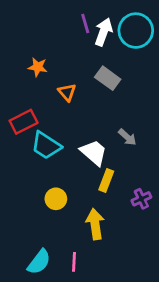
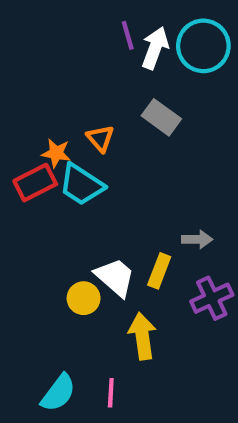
orange star: (38, 67) -> (56, 153), moved
gray arrow: (127, 137) -> (197, 239), moved, turned -42
cyan trapezoid: (46, 146) -> (81, 185), moved
white trapezoid: (94, 153) -> (115, 277), moved
purple cross: (141, 199) -> (212, 298), size x1.4

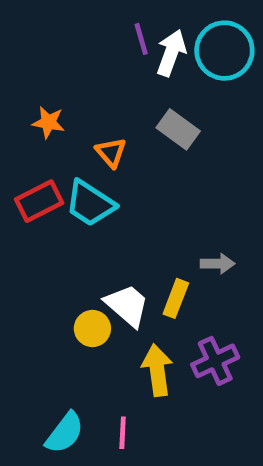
orange star: (56, 153) -> (48, 122), moved
purple cross: (212, 298) -> (215, 361), moved

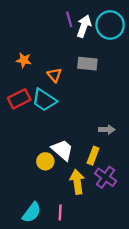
gray rectangle: (178, 129) -> (87, 64), turned -30
yellow rectangle: (176, 298) -> (93, 156), moved
purple cross: (215, 361) -> (106, 177), turned -30

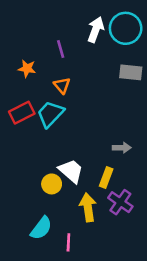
purple line: (69, 19) -> (61, 49), moved
gray rectangle: (87, 64) -> (131, 72), moved
cyan trapezoid: (44, 100) -> (50, 114), turned 100
cyan semicircle: (32, 212) -> (41, 228), moved

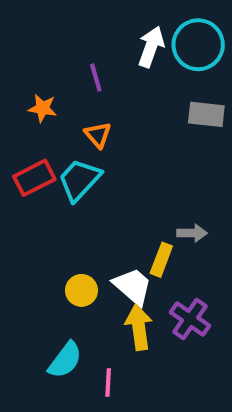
white trapezoid: (71, 171) -> (133, 286), moved
yellow rectangle: (106, 178) -> (161, 260), moved

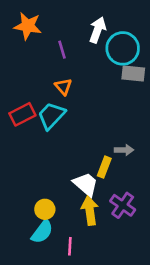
cyan circle: (198, 45) -> (123, 48), moved
orange star: (43, 108) -> (28, 26), moved, size x1.5
yellow circle: (81, 290) -> (45, 209), moved

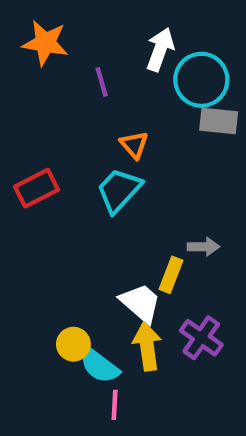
orange triangle: (63, 87) -> (134, 145), moved
cyan trapezoid: (51, 116) -> (119, 190), moved
cyan semicircle: (42, 232) -> (99, 366), moved, turned 90

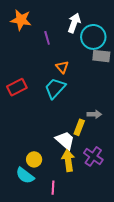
cyan semicircle: (99, 366) -> (25, 176), moved

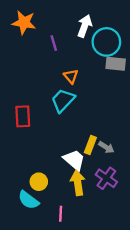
red rectangle: (17, 87) -> (23, 116), moved, turned -66
gray arrow: (94, 114) -> (106, 147), moved, turned 32

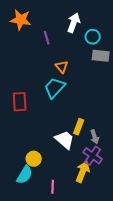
cyan circle: (106, 42) -> (93, 37), size x0.6
gray arrow: (106, 147) -> (95, 137), moved, turned 40
yellow arrow: (78, 183) -> (83, 172), moved, turned 30
cyan semicircle: (28, 200) -> (25, 175), turned -96

